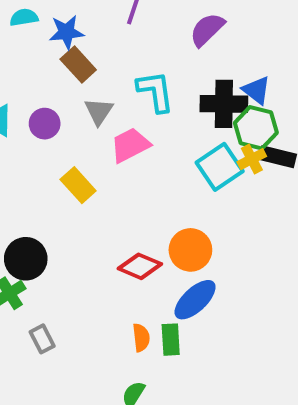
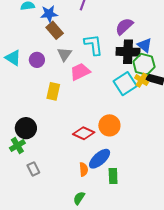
purple semicircle: (207, 30) -> (124, 26), moved
yellow cross: (252, 159) -> (142, 80), turned -32
yellow rectangle: (78, 185) -> (53, 91), turned 54
blue ellipse: (195, 300) -> (100, 159), moved
green rectangle: (171, 340) -> (113, 176), moved

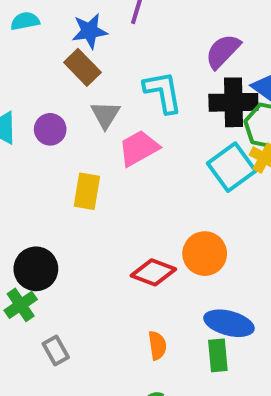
blue star: (49, 14) -> (90, 31), moved
blue ellipse: (100, 159) -> (229, 323), moved, turned 60

